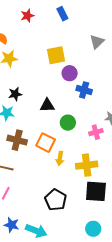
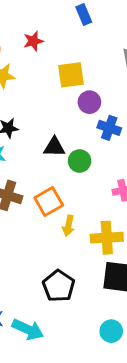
red star: (27, 16) -> (33, 41), moved
green circle: (68, 123) -> (80, 161), moved
orange square: (46, 143) -> (49, 201), turned 30

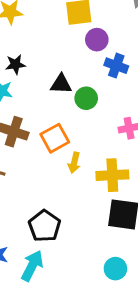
black pentagon: (59, 286) -> (45, 226), moved
cyan arrow: (28, 329) -> (32, 266), turned -88

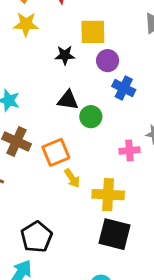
black star: (15, 64) -> (65, 55), moved
yellow arrow: (74, 163) -> (72, 178), turned -54

